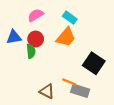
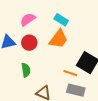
green semicircle: (31, 51) -> (26, 70), moved
orange line: (69, 82) -> (70, 73), moved

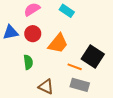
orange trapezoid: (59, 39) -> (58, 43), moved

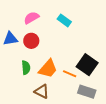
orange trapezoid: (58, 43) -> (48, 69), moved
gray rectangle: (80, 85) -> (87, 92), moved

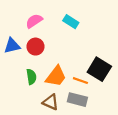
gray rectangle: (87, 92) -> (77, 100), moved

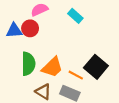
red circle: (35, 47) -> (30, 28), moved
green semicircle: (31, 77) -> (28, 64), size x1.5

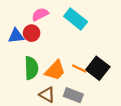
cyan rectangle: (75, 16) -> (76, 19), size x1.5
orange line: (76, 75) -> (79, 68), moved

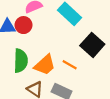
black square: (98, 68) -> (92, 45), moved

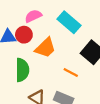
orange trapezoid: (45, 65) -> (45, 48), moved

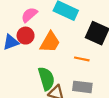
green semicircle: (22, 70) -> (46, 79), moved

